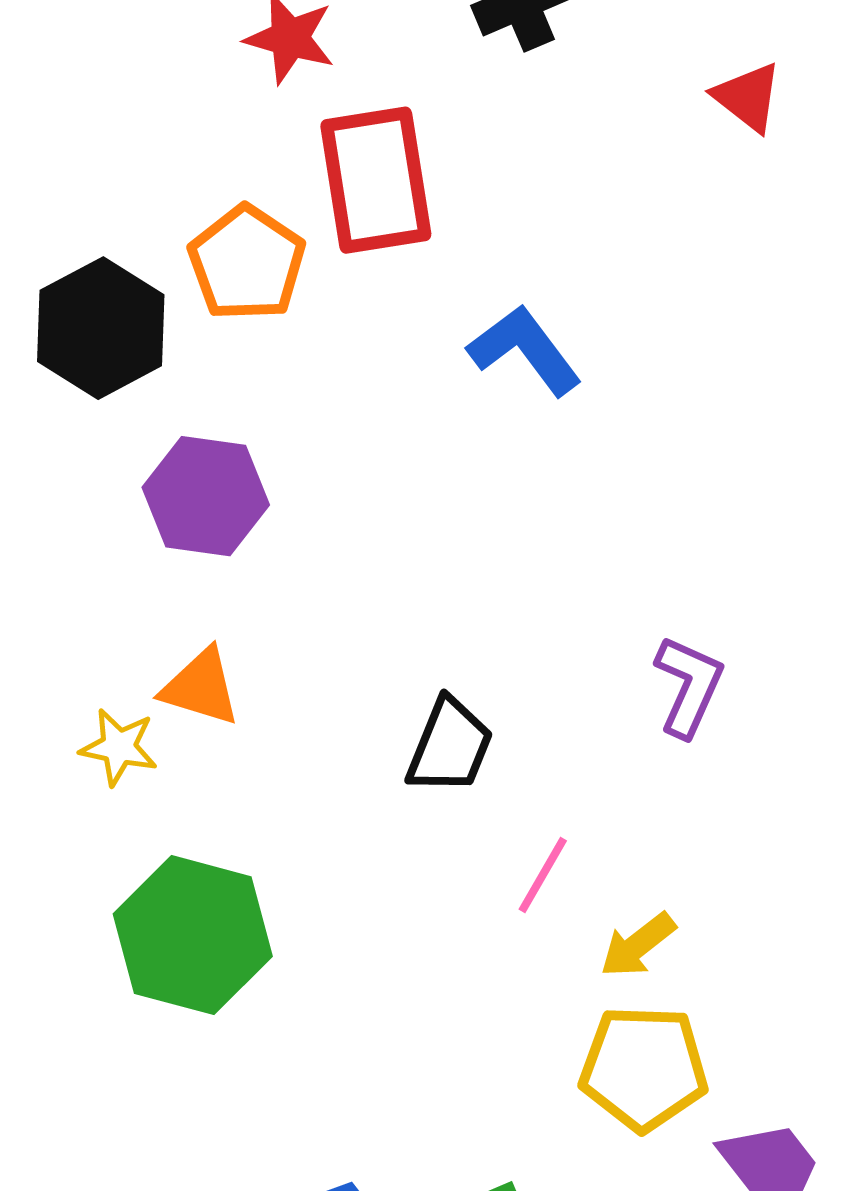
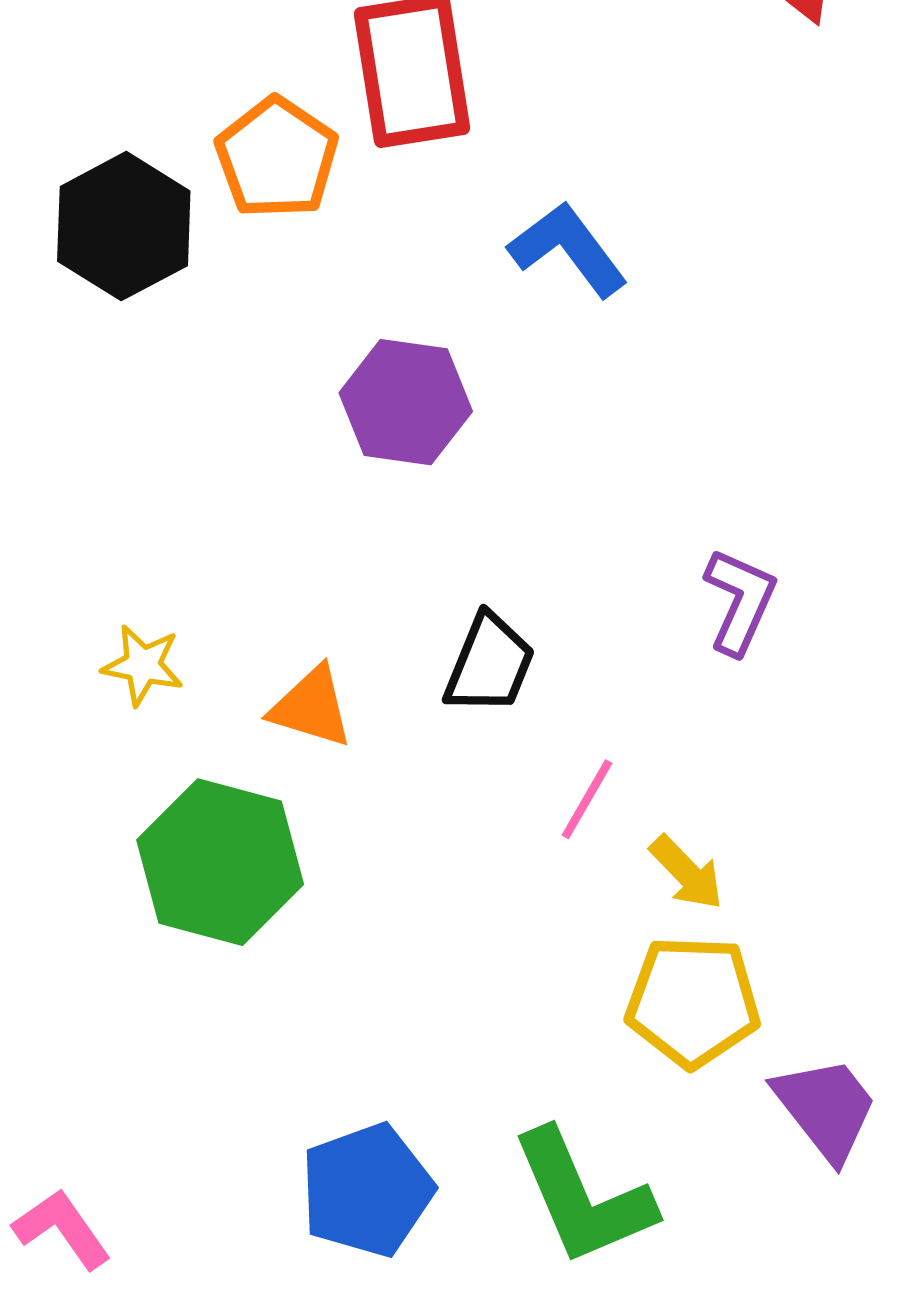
purple hexagon: (206, 496) -> (406, 402), moved
orange triangle: (201, 687) -> (311, 707), moved
yellow arrow: (638, 945) -> (687, 873), turned -96

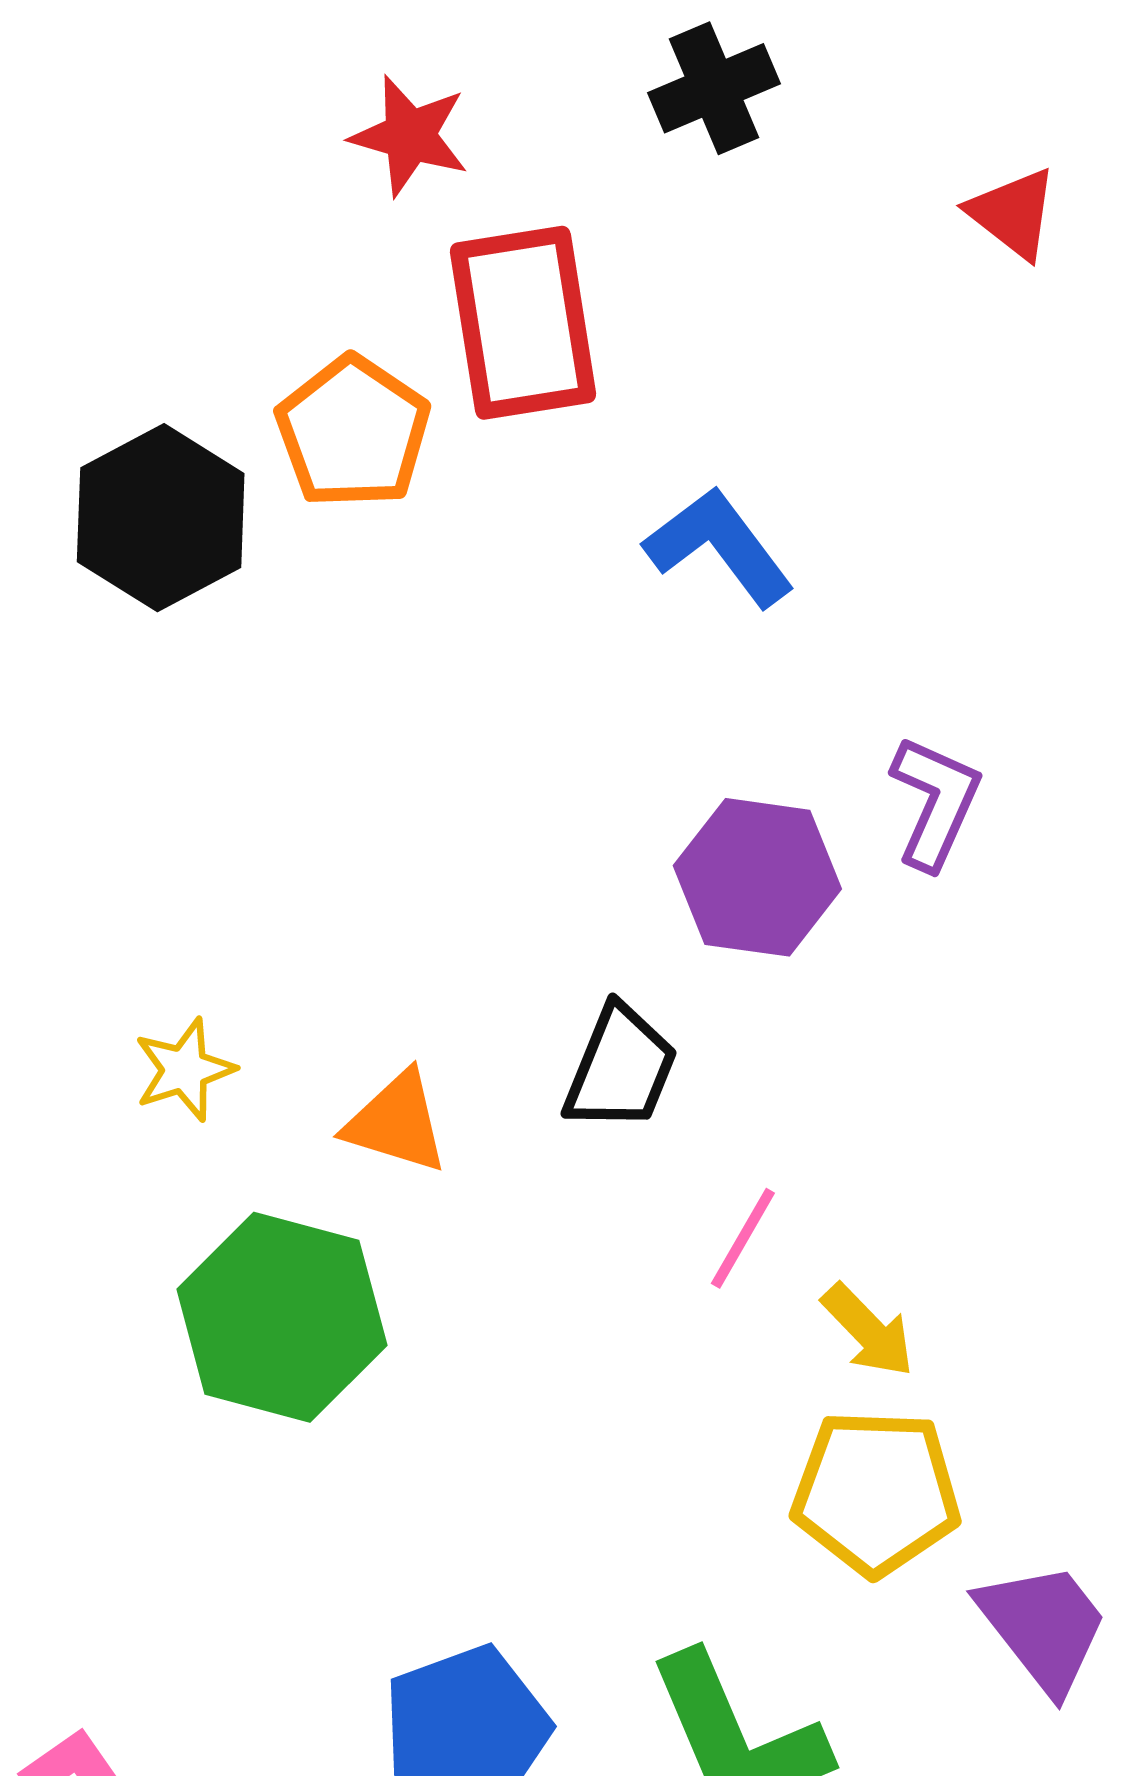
purple hexagon: (406, 402) -> (757, 877), moved
purple L-shape: (740, 601) -> (935, 802), moved
yellow star: (143, 665) -> (184, 1070), turned -30

